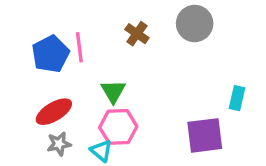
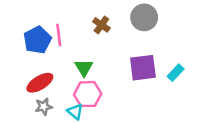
cyan rectangle: (237, 98) -> (176, 73), turned 30
purple square: (205, 135) -> (143, 68), moved

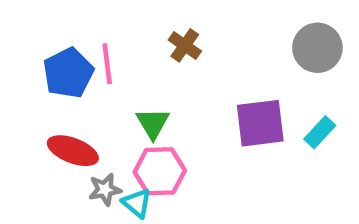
gray circle: (144, 17) -> (317, 48), moved
red ellipse: (40, 83) -> (73, 151), turned 52
gray star: (44, 107) -> (105, 189), moved

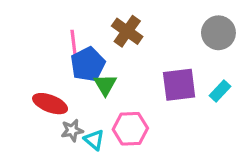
brown cross: (185, 45) -> (127, 31), size x1.4
blue pentagon: (68, 73) -> (88, 64), moved
pink hexagon: (160, 171) -> (130, 129), moved

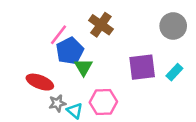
pink line: (74, 44) -> (59, 35), turned 45

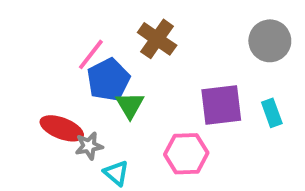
cyan rectangle: (174, 72) -> (272, 113), turned -63
pink hexagon: (103, 102) -> (186, 154), moved
gray star: (57, 103) -> (89, 146), moved

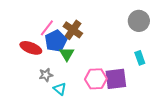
brown cross: (157, 39) -> (73, 30), moved
purple square: (221, 105) -> (116, 79), moved
red ellipse: (62, 128) -> (31, 48), moved

